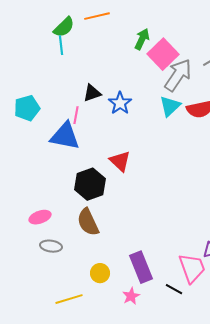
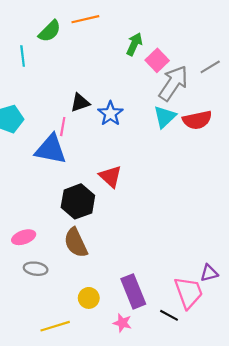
cyan line: (61, 45) -> (23, 56), moved
pink square: (163, 54) -> (157, 60), size x0.7
pink star: (131, 296) -> (122, 323), turned -30

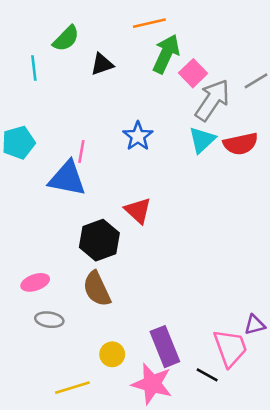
orange line: (85, 19) -> (149, 23), moved
green arrow: (134, 44) -> (166, 54), size x1.4
black triangle: (80, 103) -> (102, 64), moved
pink star: (122, 323) -> (152, 384), size x1.8

